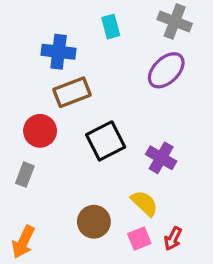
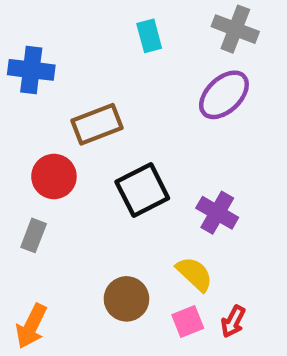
blue cross: (59, 52) -> (31, 70), moved

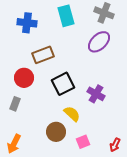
cyan rectangle: (149, 36) -> (66, 16), size x1.5
blue cross: (31, 70) -> (27, 23), moved
yellow semicircle: (195, 274) -> (72, 114), moved
red arrow: (233, 322) -> (115, 145), moved

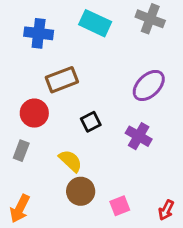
cyan rectangle: (66, 16) -> (95, 23), turned -50
purple ellipse: (99, 42) -> (149, 85), moved
black square: (63, 84) -> (91, 122), size x0.6
yellow semicircle: (72, 114) -> (70, 161), moved

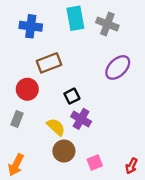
gray cross: (150, 19) -> (107, 24), moved
cyan rectangle: (95, 23) -> (75, 18), turned 55
purple cross: (139, 136) -> (81, 119), moved

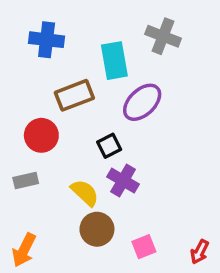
cyan rectangle: (75, 18) -> (114, 61), moved
purple ellipse: (118, 67) -> (142, 102), moved
gray rectangle: (17, 119) -> (26, 181), turned 56

